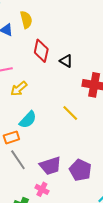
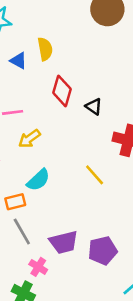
purple pentagon: (80, 170) -> (103, 251), turned 30
pink cross: (42, 189) -> (38, 267), moved

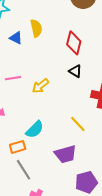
red diamond: (62, 91) -> (74, 43), moved
yellow arrow: (29, 139) -> (40, 86), moved
purple trapezoid: (64, 242) -> (65, 154), moved

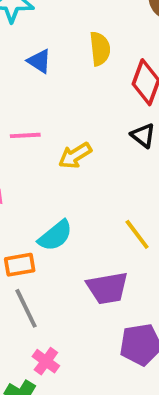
yellow semicircle: (36, 28) -> (100, 49), moved

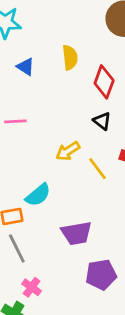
yellow arrow: (75, 156) -> (68, 151), moved
yellow line: (137, 234) -> (97, 169), moved

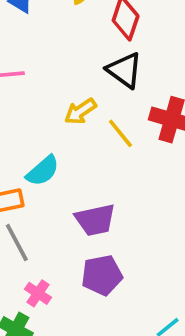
black triangle: (102, 121) -> (125, 70), size x1.5
purple pentagon: (101, 275) -> (102, 275), moved

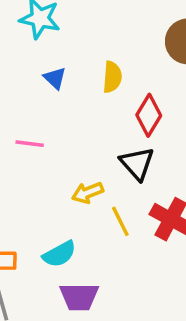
cyan semicircle: (43, 171) -> (59, 254), moved

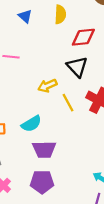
red diamond: (149, 115) -> (83, 37), turned 55

